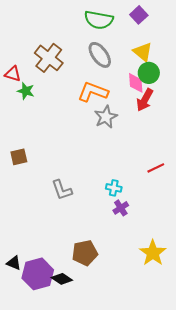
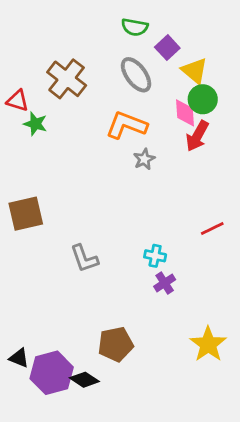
purple square: (139, 15) -> (167, 48), moved
green semicircle: (99, 20) -> (135, 27), size x0.7
gray star: (106, 117) -> (144, 159), size x0.7
brown square: (19, 157) -> (26, 214), size x1.5

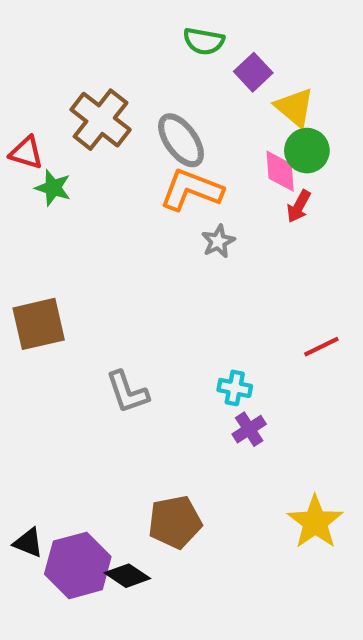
gray ellipse: (136, 75) -> (181, 140), moved
red arrow: (197, 136) -> (299, 206), size x0.7

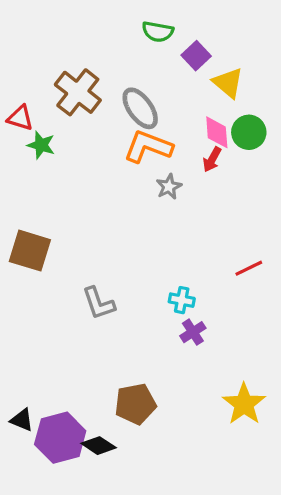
green circle: (307, 151) -> (249, 132), moved
red arrow: (299, 206) -> (212, 159), moved
brown square: (39, 324) -> (30, 251), turned 30

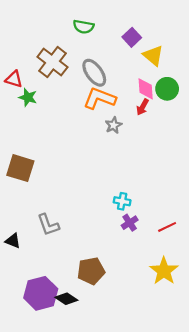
green semicircle: (158, 32) -> (84, 27), moved
red line: (249, 268) -> (167, 227), moved
gray L-shape: (99, 303) -> (48, 225), moved
black triangle: (22, 420) -> (13, 241), moved

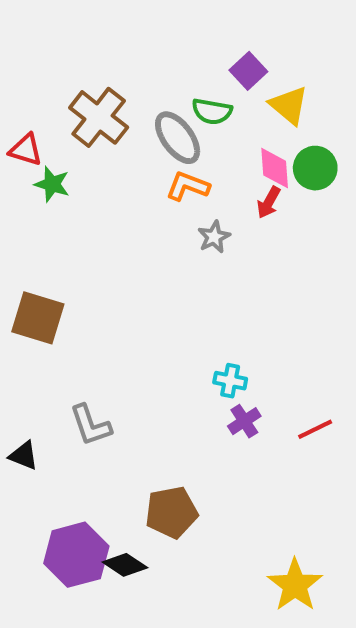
green semicircle: (84, 27) -> (212, 111), moved
orange L-shape: (100, 98) -> (188, 186), size x0.7
yellow star: (164, 271) -> (295, 585), moved

